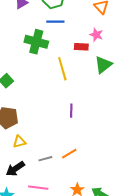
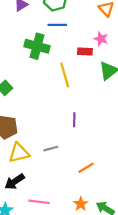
yellow triangle: (19, 142) -> (19, 153), size x1.5
orange line: (69, 154) -> (86, 168), moved
gray line: (45, 159) -> (51, 149), moved

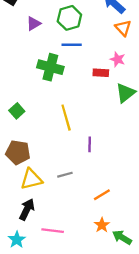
yellow line: (65, 75) -> (66, 118), moved
black arrow: (15, 182) -> (27, 209), turned 150
orange star: (81, 204) -> (102, 225), moved

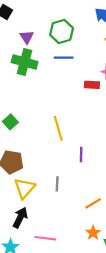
purple triangle: (34, 24) -> (27, 37), turned -32
green cross: (50, 67) -> (25, 62), moved
gray line: (65, 175) -> (57, 184), turned -72
yellow triangle: (31, 179) -> (25, 188), turned -35

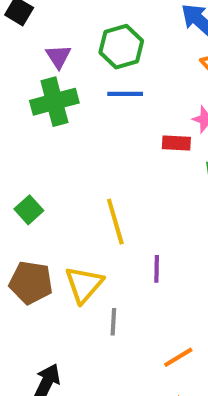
green cross: (25, 62) -> (54, 102), turned -30
yellow triangle: (25, 188) -> (84, 285), moved

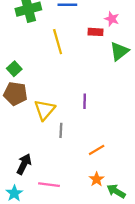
yellow line: (115, 222) -> (58, 42), moved
brown pentagon: (31, 283) -> (15, 94), moved

